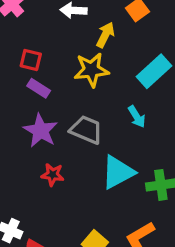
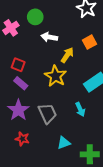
yellow star: (91, 70) -> (56, 76), turned 30
gray trapezoid: (86, 130) -> (47, 113), turned 35
cyan triangle: (118, 172) -> (64, 143), size x0.6

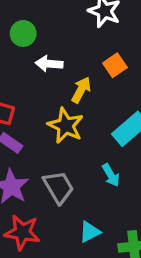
red star: (22, 139) -> (22, 232), size x1.5

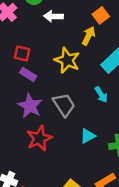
yellow arrow: (81, 90) -> (89, 36), moved
red star: (22, 232) -> (39, 138), turned -30

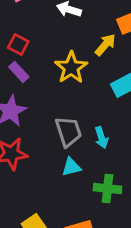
cyan arrow: (101, 95) -> (101, 138), moved
gray trapezoid: (64, 105) -> (68, 131), moved

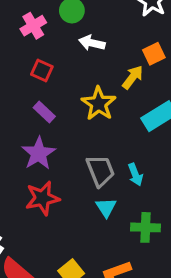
red square: (18, 44) -> (42, 71), moved
cyan triangle: (71, 167) -> (106, 207), turned -45

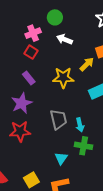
pink cross: (33, 26) -> (33, 33), moved
yellow star: (99, 104) -> (63, 78), turned 30
cyan triangle: (106, 207) -> (61, 158), moved
green cross: (145, 227) -> (84, 146), moved

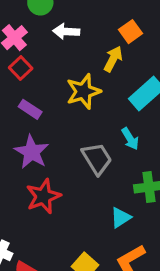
red square: (31, 52) -> (21, 68), turned 32
cyan arrow: (80, 125) -> (130, 139), moved
cyan triangle: (61, 158) -> (121, 218), turned 40

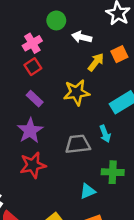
white arrow: (66, 31) -> (82, 37), moved
yellow arrow: (113, 59) -> (96, 62), moved
gray trapezoid: (97, 159) -> (78, 144), turned -75

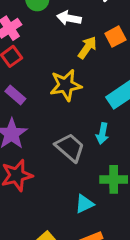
cyan arrow: (105, 134) -> (102, 134), turned 35
gray trapezoid: (78, 144) -> (70, 148), turned 50

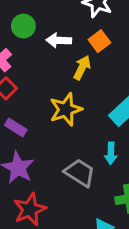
orange square: (115, 37) -> (99, 41), moved

